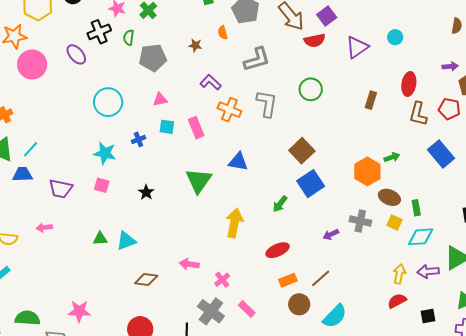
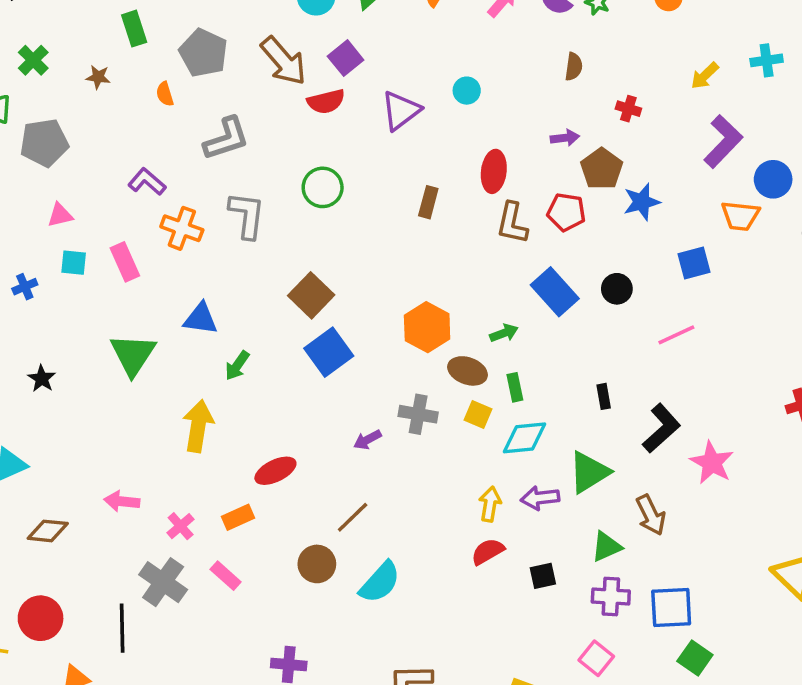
brown star: (195, 45) -> (98, 77), moved
green arrow: (392, 157) -> (504, 333), moved
green arrow: (280, 204) -> (237, 366), moved
orange rectangle: (288, 280) -> (238, 517), moved

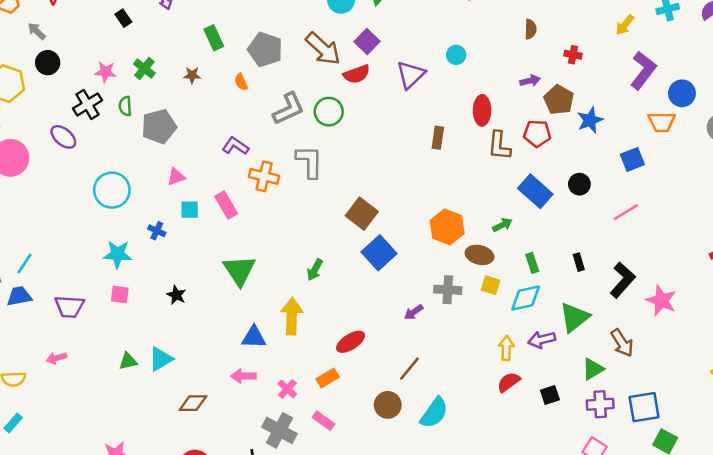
green circle: (323, 187) -> (329, 112), moved
blue cross: (25, 287) -> (157, 231), turned -36
blue triangle: (201, 319) -> (254, 337), moved
green rectangle: (515, 387) -> (532, 263), moved

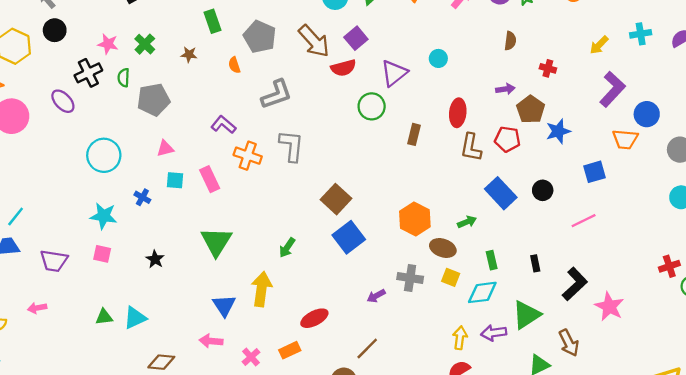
green circle: (329, 112) -> (372, 106), moved
blue triangle: (254, 337) -> (224, 305), turned 50

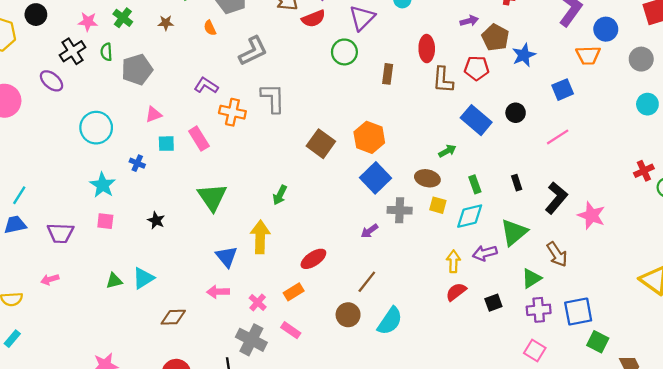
cyan star: (104, 216) -> (103, 185), turned 30
orange hexagon: (415, 219) -> (369, 137), moved
blue square: (349, 237) -> (375, 178), moved

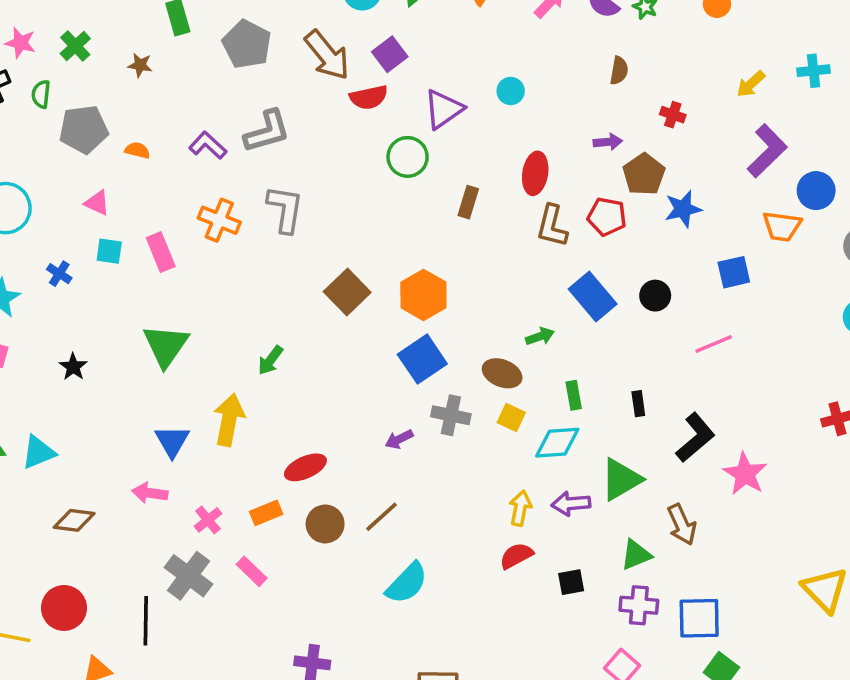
orange semicircle: (210, 28) -> (137, 150), moved, turned 119
purple L-shape: (206, 85) -> (208, 145), moved
pink triangle: (153, 114) -> (97, 203), turned 36
brown circle: (348, 315) -> (325, 524), moved

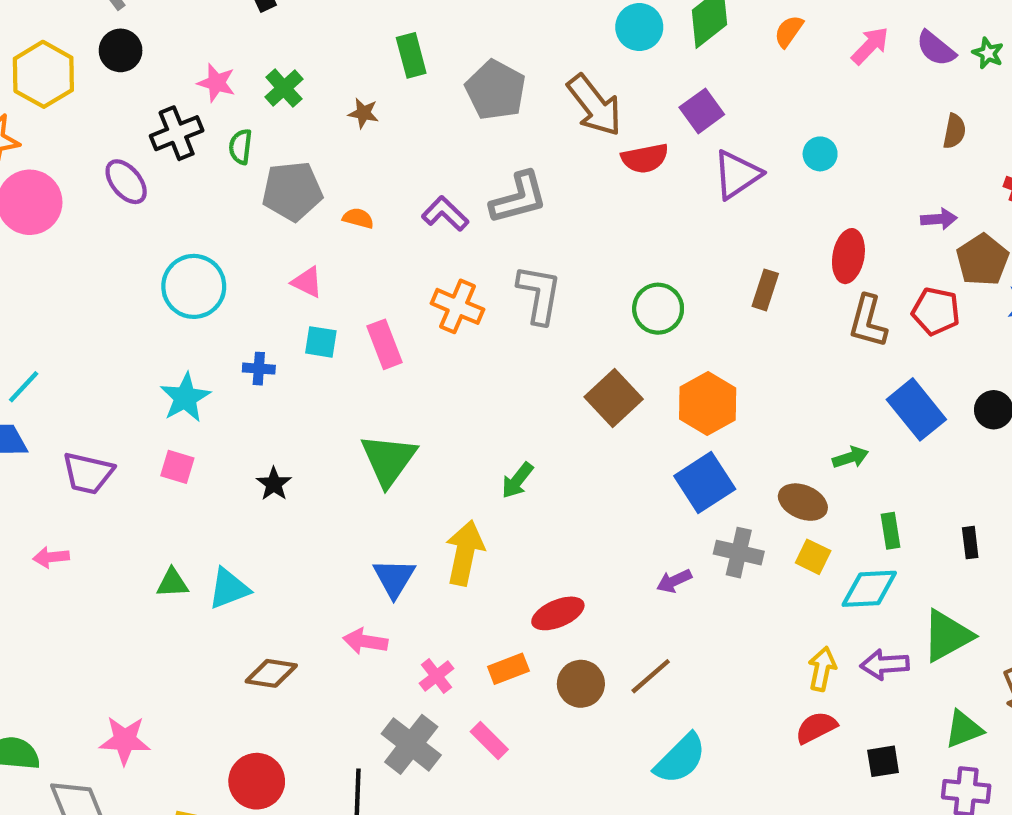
purple square: (390, 54) -> (702, 111), moved
green circle: (408, 157) -> (658, 309), moved
blue cross: (59, 274) -> (259, 369), turned -30

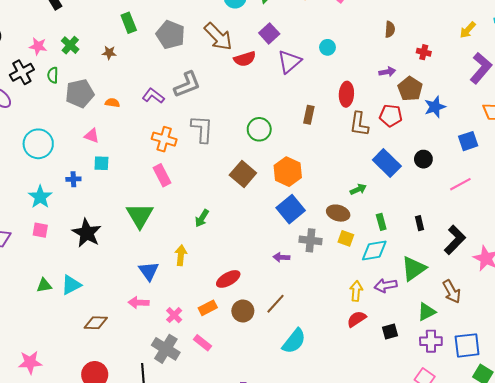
pink rectangle: (385, 344) -> (162, 175), moved
black star: (274, 484) -> (87, 233), size x1.8
yellow arrow: (465, 553) -> (181, 255), size x0.7
purple arrow: (674, 581) -> (281, 257), turned 35

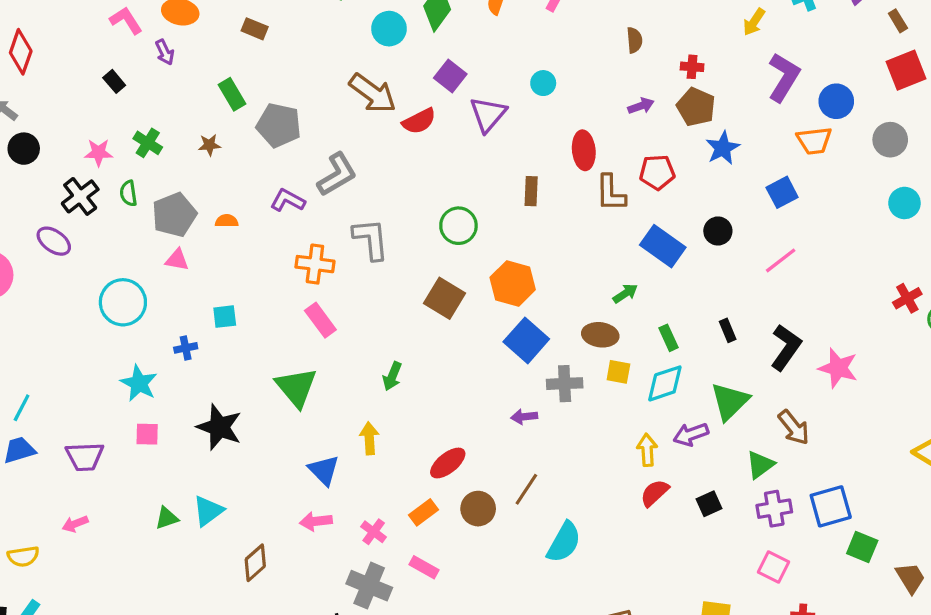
gray pentagon: (171, 35) -> (279, 125), moved
brown pentagon: (410, 89) -> (696, 107), moved
pink triangle: (92, 136) -> (177, 260), moved
brown diamond: (96, 323) -> (255, 563), turned -35

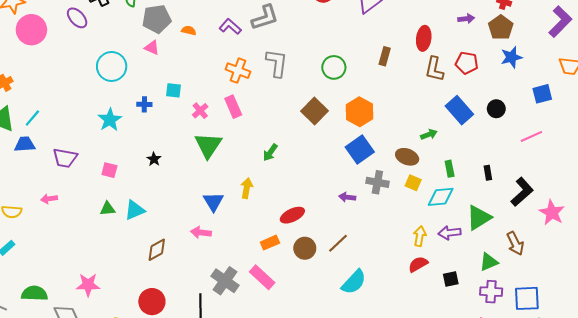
black star: (219, 427) -> (154, 159), size x0.5
pink square: (147, 434) -> (109, 170), moved
pink cross: (374, 532) -> (200, 111), moved
pink rectangle: (424, 567) -> (262, 277), size x1.4

